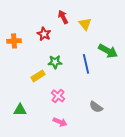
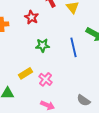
yellow rectangle: (38, 76) -> (26, 73), moved
gray semicircle: (96, 107) -> (84, 100), moved

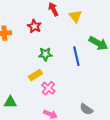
yellow rectangle: (26, 73) -> (35, 75), moved

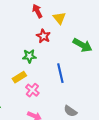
red star: (34, 26) -> (43, 36), moved
blue line: (76, 56) -> (60, 73), moved

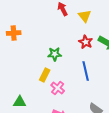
red star: (43, 36) -> (86, 42), moved
yellow rectangle: (19, 77) -> (45, 75), turned -32

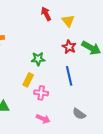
pink cross: (58, 88) -> (41, 93), turned -32

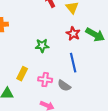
yellow rectangle: (28, 80) -> (22, 74), moved
gray semicircle: (79, 114) -> (64, 86), moved

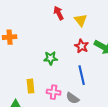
yellow rectangle: (22, 74) -> (31, 86), turned -32

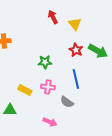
yellow rectangle: (31, 86) -> (25, 90), turned -56
pink cross: (54, 92) -> (48, 87), moved

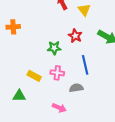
red star: (76, 50) -> (75, 36), moved
gray semicircle: (67, 102) -> (76, 88), turned 136

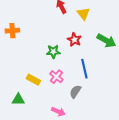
pink cross: (57, 73) -> (56, 77), turned 32
gray semicircle: (76, 88) -> (75, 92), turned -48

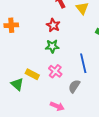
red star: (74, 40) -> (53, 25), moved
green triangle: (18, 100) -> (17, 84), moved, turned 40

